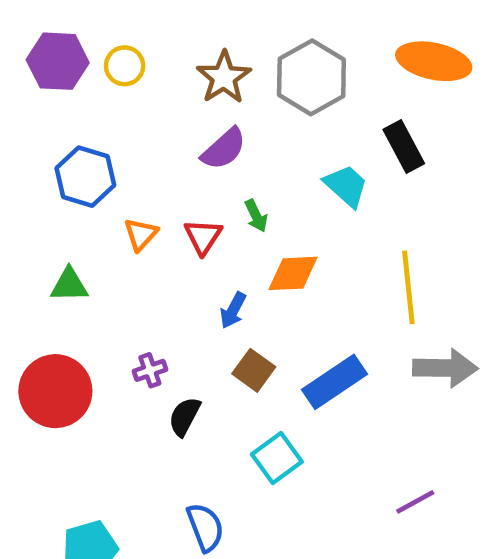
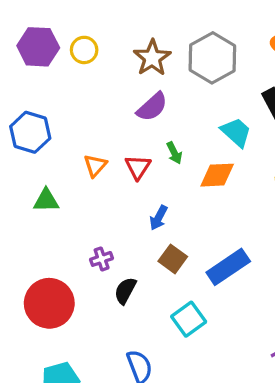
blue hexagon: (85, 177) -> (30, 132), moved
orange diamond: (293, 273) -> (217, 175), moved
red circle: (55, 391) -> (49, 303), moved

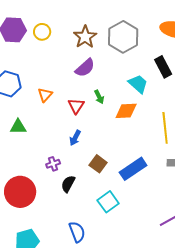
orange triangle: (95, 166) -> (45, 95), moved
blue arrow: (159, 218) -> (75, 138), moved

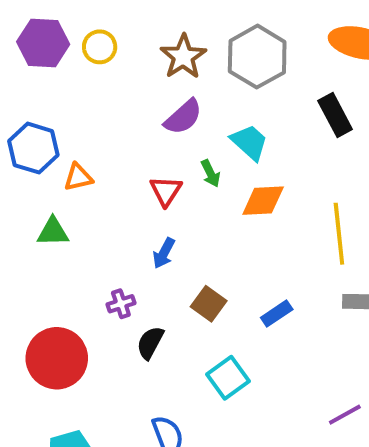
cyan trapezoid: (138, 84) -> (249, 142), moved
orange triangle: (45, 95) -> (78, 177), moved, turned 35
blue rectangle: (133, 169) -> (277, 313), size x0.6

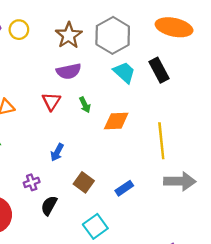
purple semicircle: (183, 117) -> (69, 71), turned 30
cyan trapezoid: (249, 142) -> (124, 72), moved
red triangle: (166, 191) -> (51, 101), moved

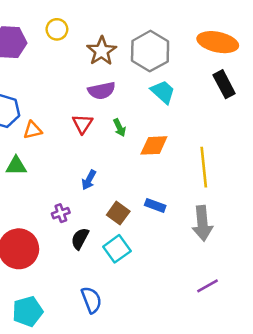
yellow circle: (19, 30) -> (57, 29), moved
black rectangle: (159, 70) -> (224, 84), moved
gray arrow: (180, 181) -> (202, 223), moved, turned 84
blue rectangle: (124, 188) -> (155, 205), moved, turned 54
cyan square: (95, 226) -> (117, 249), moved

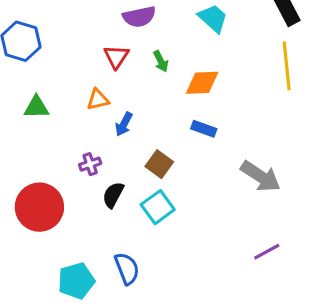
orange triangle: (33, 130) -> (98, 100), moved
yellow line: (204, 167) -> (287, 66), moved
blue rectangle: (155, 205) -> (204, 129), moved
gray arrow: (202, 223) -> (261, 176), turned -52
cyan pentagon: (28, 311) -> (76, 281), moved

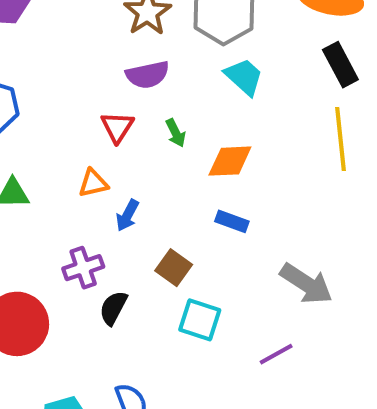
purple cross: (90, 164) -> (83, 268), size x1.4
cyan square: (158, 207) -> (200, 320), moved, turned -36
purple line: (267, 252) -> (276, 354), moved

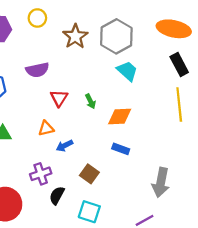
purple semicircle: (147, 75) -> (37, 70), moved
blue arrow: (127, 215) -> (64, 146), turned 35
gray arrow: (306, 284) -> (161, 182), turned 68
cyan square: (200, 320) -> (89, 212), moved

